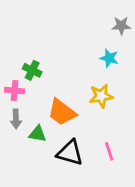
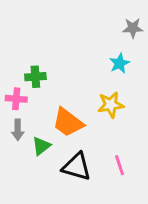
cyan star: (109, 58) -> (119, 63), turned 30
green cross: (32, 70) -> (35, 77), turned -30
green triangle: (38, 134) -> (41, 146), turned -48

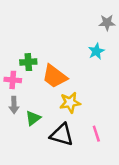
yellow star: (111, 105) -> (70, 103), moved
orange trapezoid: (68, 122) -> (55, 76), moved

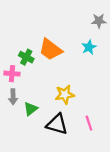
green cross: (28, 62) -> (26, 57), turned 32
orange trapezoid: (55, 76) -> (50, 49), moved

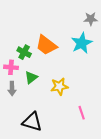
cyan star: (89, 47) -> (82, 43), size x1.5
green triangle: (31, 109) -> (31, 77), moved
black triangle: (57, 124) -> (32, 122), moved

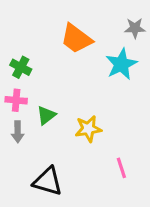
orange trapezoid: (46, 45) -> (76, 39), moved
green cross: (24, 52) -> (21, 67), moved

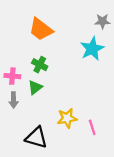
orange trapezoid: (76, 39) -> (41, 29), moved
green cross: (21, 67) -> (40, 65), moved
yellow star: (88, 129) -> (67, 118), moved

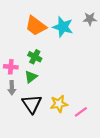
cyan star: (92, 49) -> (63, 27), moved, turned -30
pink line: (92, 127) -> (81, 112), turned 72
black triangle: (36, 138) -> (32, 104), moved, turned 40

